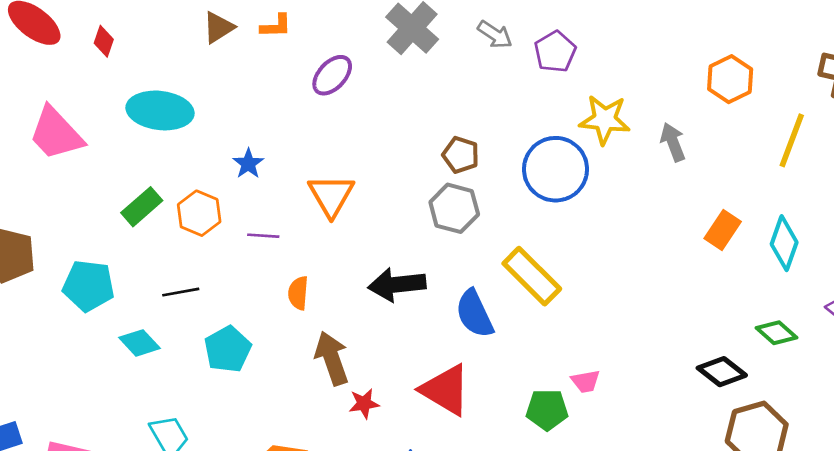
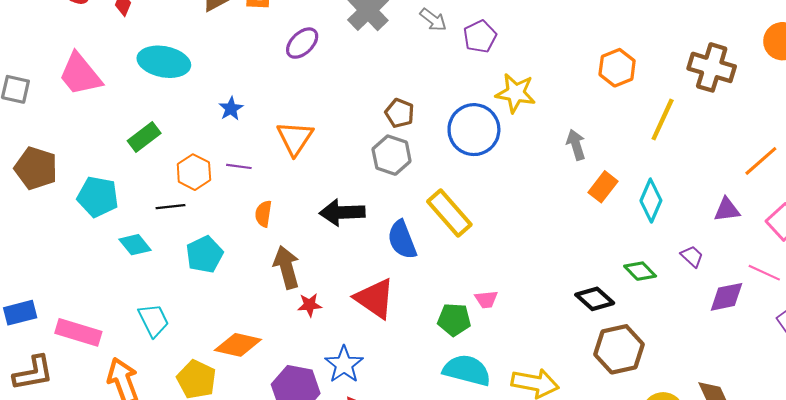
gray arrow: (673, 142) -> (576, 145), moved
orange hexagon: (199, 213) -> (194, 172), moved

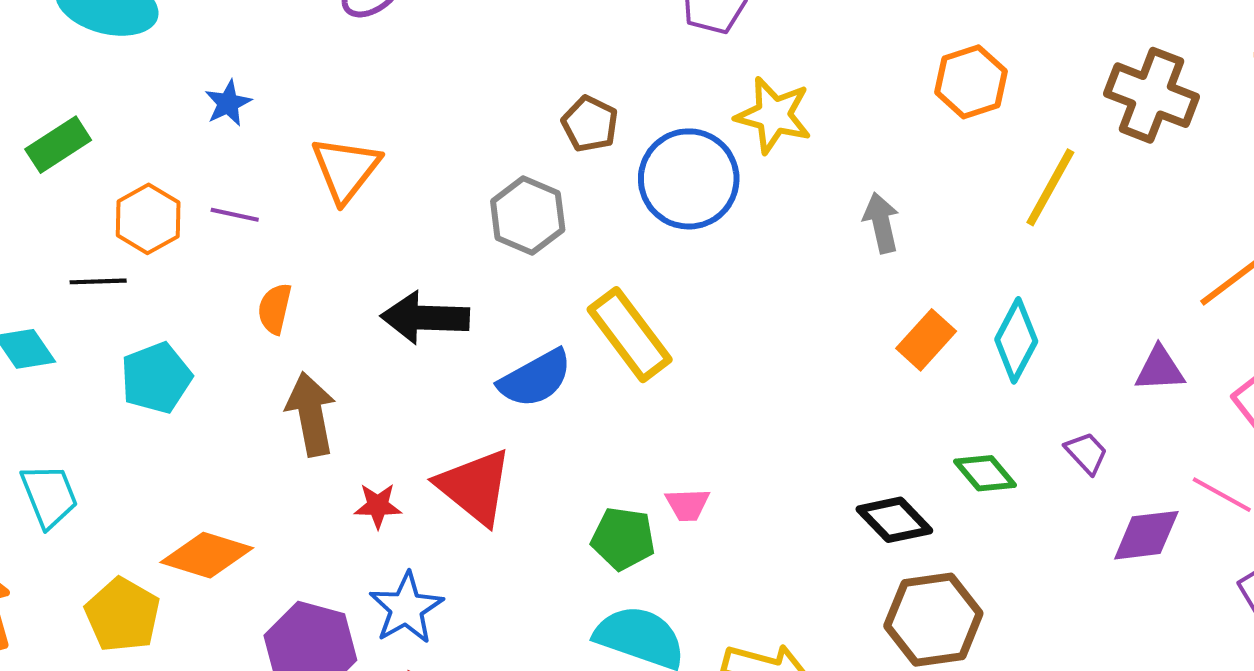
brown pentagon: (400, 113) -> (590, 124), moved
orange rectangle: (603, 187) -> (926, 340), moved
blue semicircle: (402, 240) -> (535, 378), turned -102
red star: (310, 305) -> (378, 506), moved

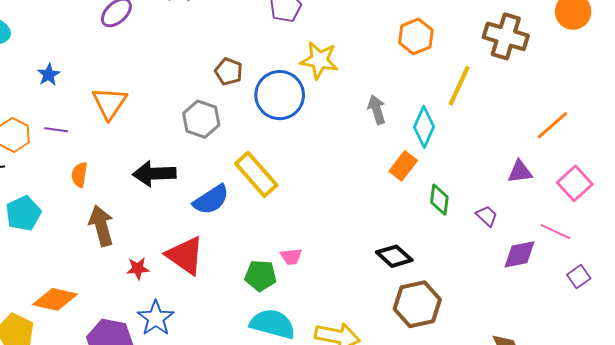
cyan diamond: (1016, 340) -> (424, 127), moved
green diamond: (985, 473) -> (439, 200), moved, turned 52

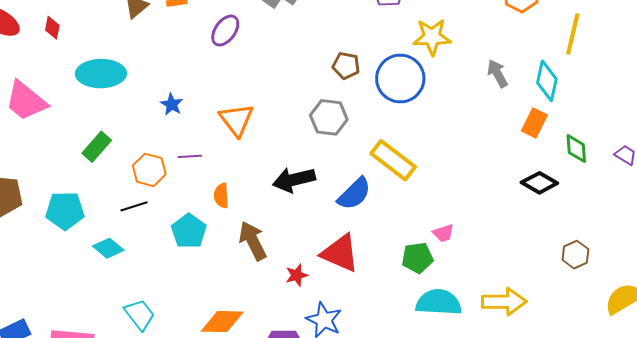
cyan pentagon: (23, 213) -> (189, 231), moved
black diamond: (394, 256) -> (539, 183), moved
brown hexagon: (417, 304) -> (575, 255), size x0.6

